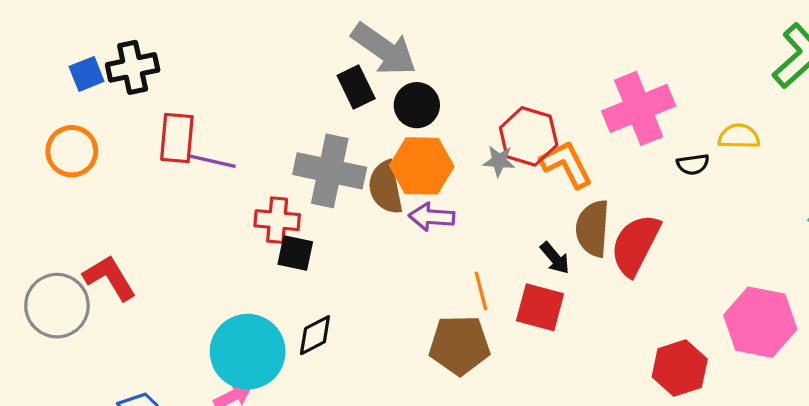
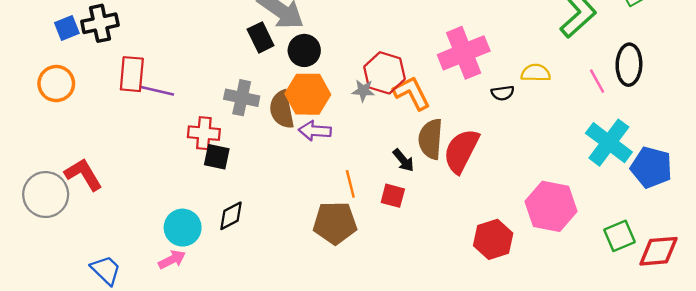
gray cross: (330, 171) -> (242, 98), size x0.7
red square: (540, 307) -> (393, 196), size x0.7
cyan circle: (248, 352) -> (183, 228), size x0.7

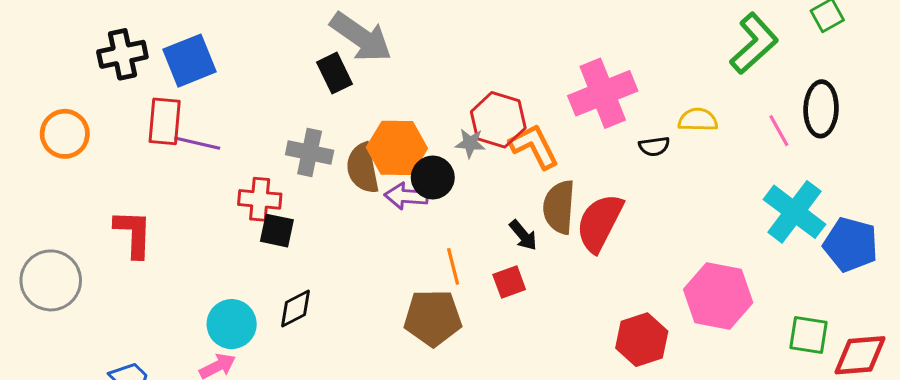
blue square: (67, 28) -> (190, 61), moved, size x1.6
black circle: (304, 50) -> (433, 177), moved
red L-shape: (83, 174) -> (133, 234), moved, turned 33
red square: (393, 196) -> (509, 282), turned -35
green square: (620, 236) -> (809, 335), turned 32

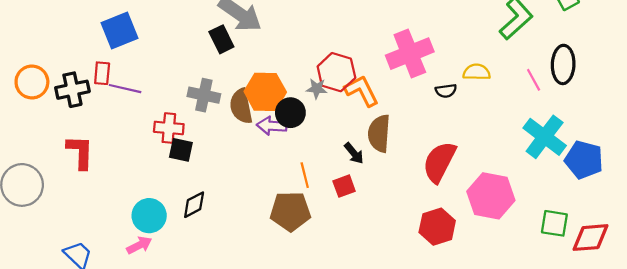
black cross: (122, 54) -> (72, 90), moved
red rectangle: (165, 121) -> (102, 73), size x0.7
red semicircle: (600, 223) -> (439, 162), moved

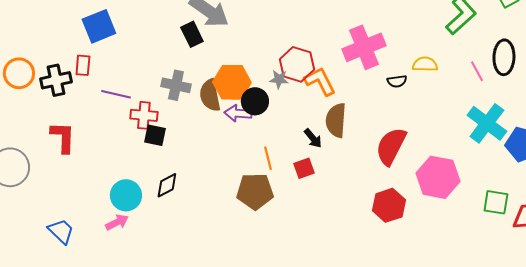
purple line: (125, 89) -> (116, 94), moved

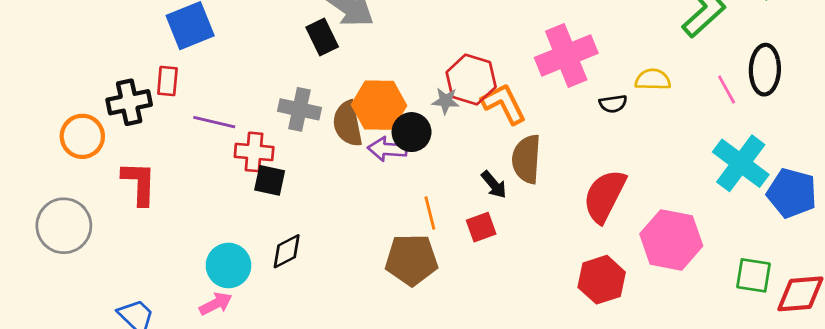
orange circle: (19, 73) -> (82, 136), moved

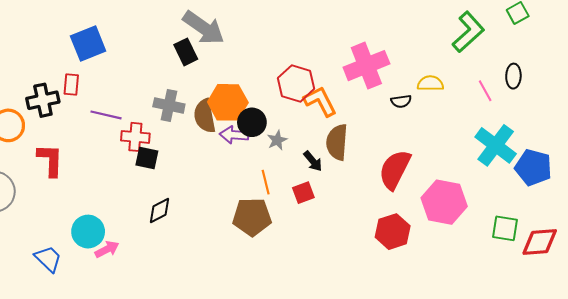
black ellipse: (765, 70) -> (513, 76), size x0.7
gray star: (446, 101) -> (277, 140), moved, turned -30
cyan circle: (228, 265) -> (88, 232), moved

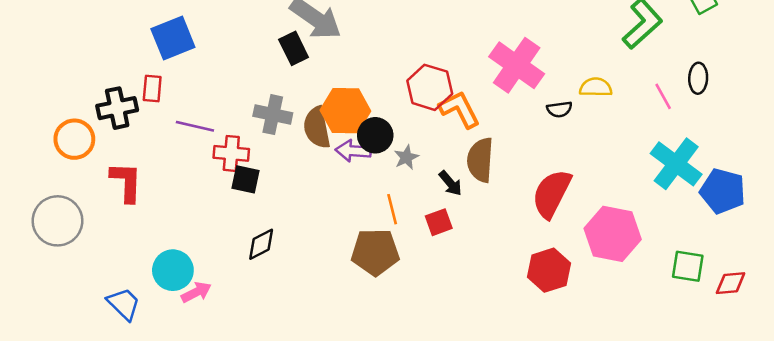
pink cross: (366, 66) -> (517, 65), turned -33
red diamond: (540, 242) -> (731, 283), size x0.7

